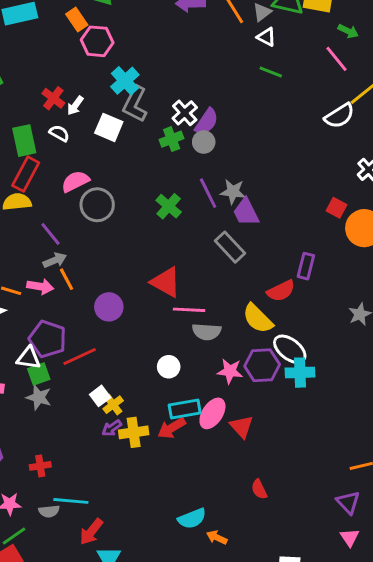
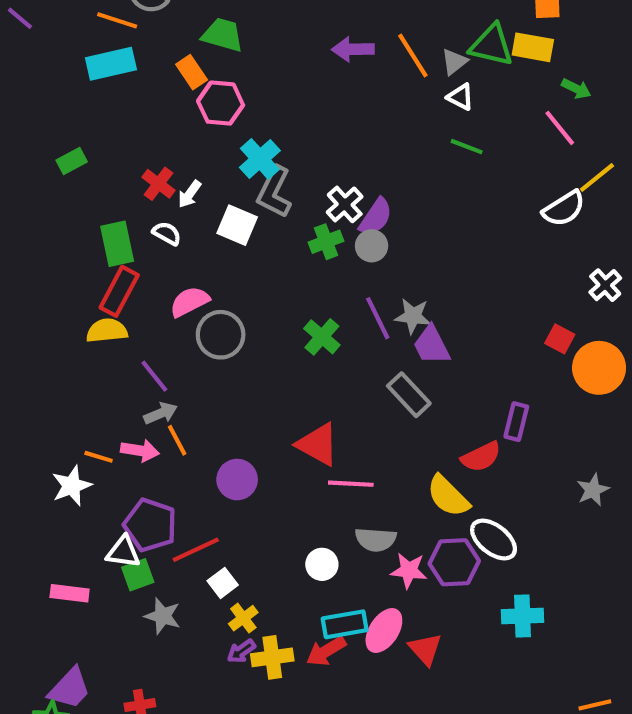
gray semicircle: (207, 332) -> (376, 539), moved
cyan cross: (300, 373) -> (523, 616), moved
white square: (100, 396) -> (223, 583), moved
gray star: (39, 397) -> (163, 616), moved

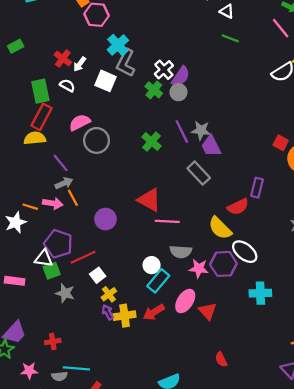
green cross: (326, 242) -> (154, 90), turned -30
cyan rectangle: (345, 624) -> (158, 281), moved, turned -40
purple arrow: (241, 651) -> (108, 312), turned 96

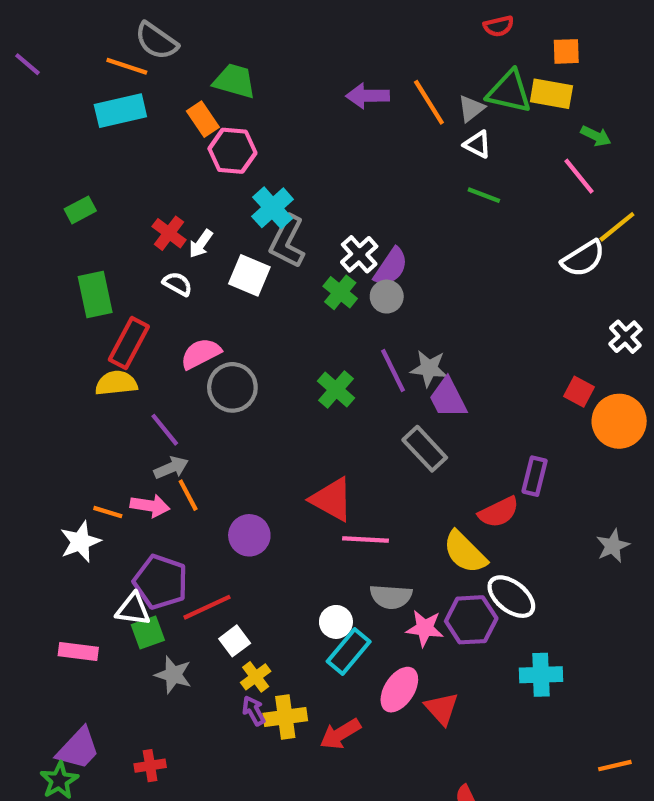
green rectangle: (40, 91) -> (95, 294), moved
red arrow: (154, 312) -> (340, 734), moved

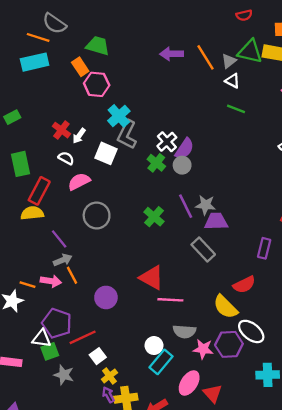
pink semicircle: (201, 354) -> (79, 182), moved
purple trapezoid: (448, 398) -> (216, 221), turned 115
purple rectangle: (535, 476) -> (264, 248), moved

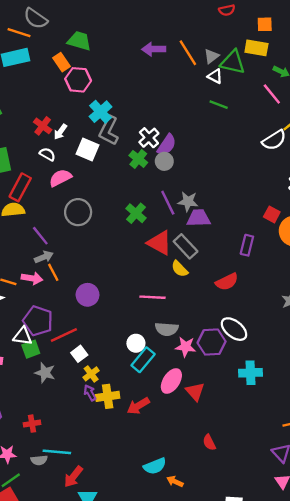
green triangle: (250, 52) -> (233, 62), moved
red triangle: (152, 278) -> (160, 243), moved
yellow semicircle: (225, 307) -> (180, 269), moved, size x0.7

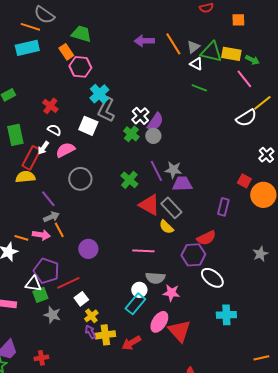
yellow rectangle: (256, 48) -> (231, 54), moved
white arrow: (60, 132) -> (43, 148), moved
purple hexagon: (212, 342) -> (193, 255), moved
white circle: (136, 343) -> (139, 290), moved
red triangle: (195, 392) -> (179, 331), size x1.4

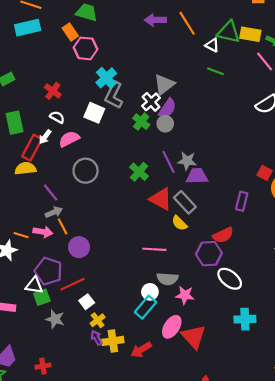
gray triangle: (193, 47) -> (164, 84), moved, size x1.5
purple circle: (88, 249) -> (79, 247), moved

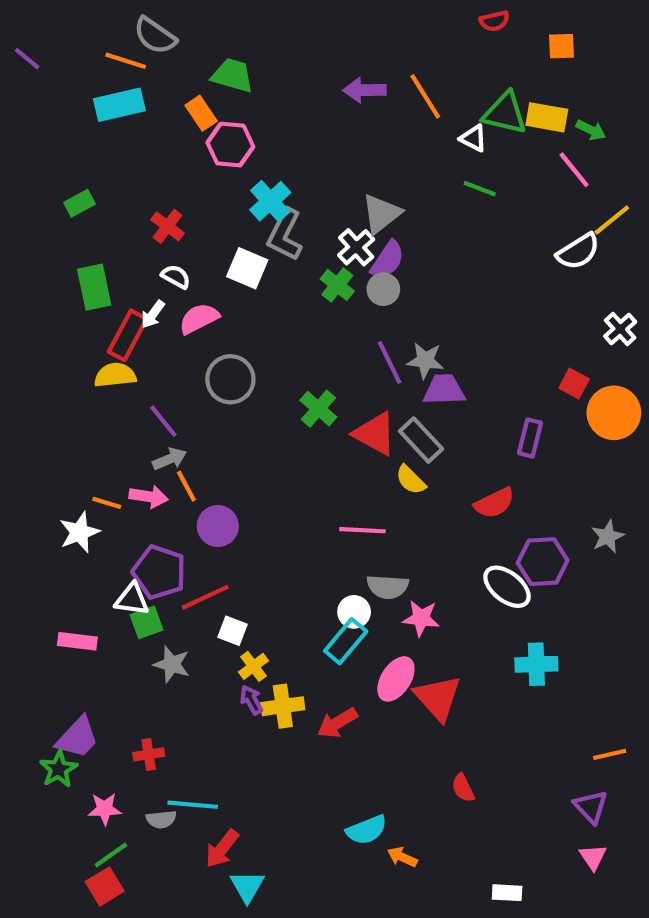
green cross: (139, 172) -> (318, 409), moved
purple hexagon: (209, 254) -> (543, 562), moved
white square: (87, 302) -> (232, 631), turned -32

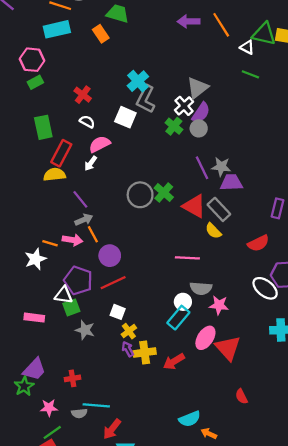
pink hexagon: (230, 145) -> (32, 60), moved
white arrow: (153, 314) -> (91, 163), moved
gray circle: (230, 379) -> (140, 195), moved
red line: (205, 597) -> (113, 283), moved

